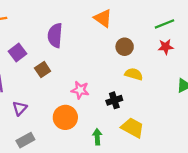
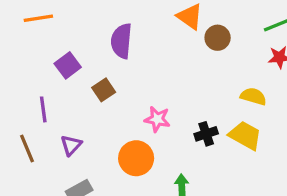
brown circle: (125, 47) -> (218, 38), moved
yellow semicircle: (134, 74) -> (253, 96), moved
yellow trapezoid: (133, 128) -> (245, 135), moved

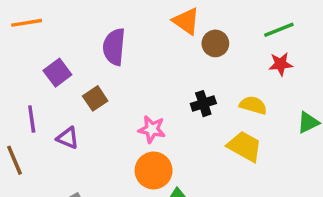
black cross: (206, 134) -> (203, 104), moved
purple triangle: (71, 145) -> (68, 138), moved, turned -50
orange circle: (136, 158) -> (154, 170), moved

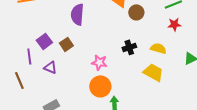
purple square: (57, 73) -> (44, 41), moved

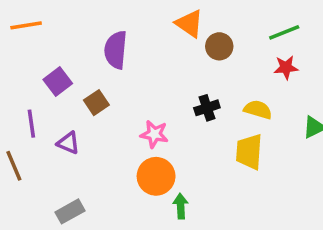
purple square: (44, 41) -> (58, 81), moved
yellow trapezoid: (153, 72) -> (249, 152), turned -115

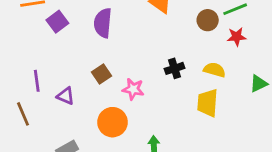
brown circle: (219, 46) -> (208, 20), moved
purple square: (58, 81) -> (57, 22), moved
brown square: (96, 103) -> (101, 74), moved
orange circle: (156, 176) -> (113, 122), moved

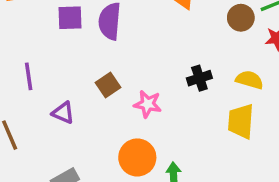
purple square: (57, 22) -> (70, 18), moved, turned 35
purple line: (37, 81) -> (29, 76), moved
orange circle: (113, 122) -> (137, 157), moved

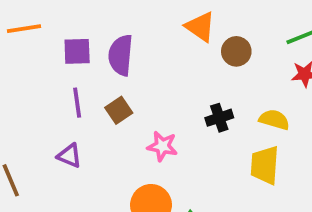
brown circle: (241, 18) -> (236, 51), moved
purple line: (29, 76) -> (77, 103), moved
brown square: (108, 85) -> (119, 110), moved

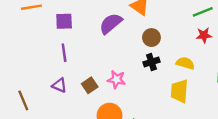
brown circle: (236, 51) -> (151, 38), moved
purple semicircle: (121, 55) -> (111, 24), moved, turned 45
brown square: (119, 110) -> (90, 85), moved

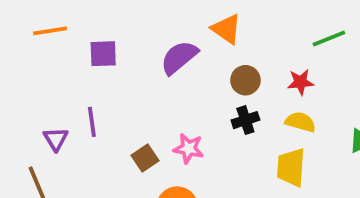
red star: (204, 35) -> (300, 82), moved
purple line: (64, 53) -> (92, 122), moved
purple triangle: (59, 85) -> (56, 139), moved, turned 35

